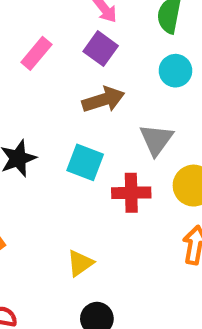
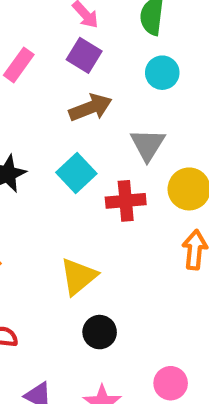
cyan square: (85, 162) -> (76, 173), turned 30
yellow triangle: (80, 263) -> (78, 276), size x1.4

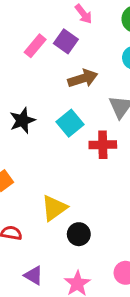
purple square: (84, 55) -> (66, 41), moved
yellow triangle: (78, 276) -> (54, 208), moved

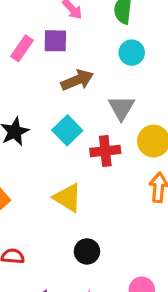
purple square: (66, 41) -> (55, 41), turned -30
yellow triangle: (54, 208) -> (68, 198), moved, turned -48

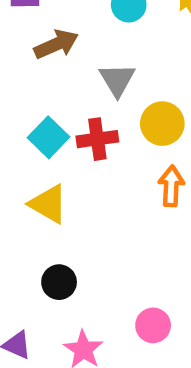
cyan square: (67, 130) -> (49, 137), moved
black circle: (87, 251) -> (59, 282), moved

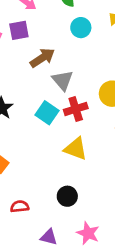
gray triangle: (117, 80) -> (63, 80), moved
yellow triangle: (48, 204) -> (76, 149), moved

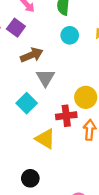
purple square: (19, 30) -> (16, 28), turned 36
red cross: (76, 109) -> (66, 116), moved

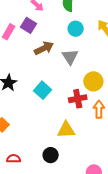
gray triangle: (45, 78) -> (70, 57), moved
yellow triangle: (45, 139) -> (66, 130), moved, turned -30

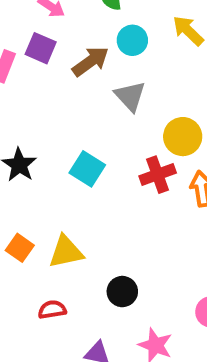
brown arrow: (44, 48) -> (90, 61), moved
yellow triangle: (66, 130) -> (66, 252), moved

